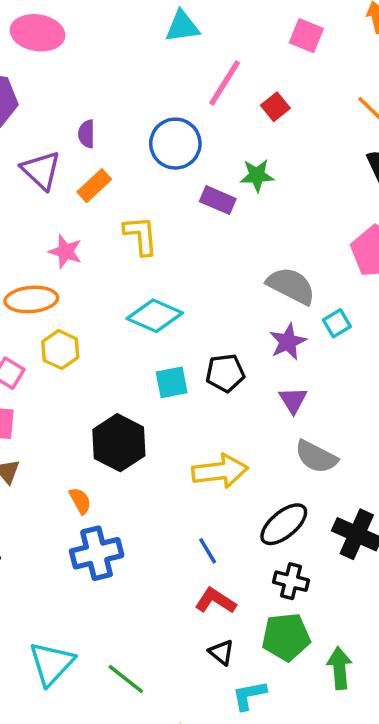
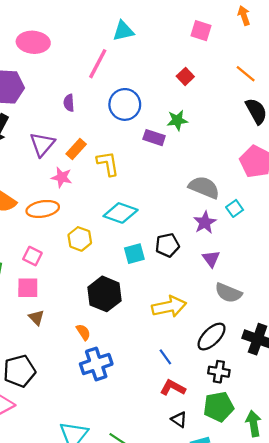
pink line: (225, 83) -> (98, 64), moved
purple triangle: (41, 170) -> (42, 144), moved, turned 32
orange rectangle: (94, 186) -> (76, 149), moved
yellow hexagon: (60, 350) -> (80, 239), moved

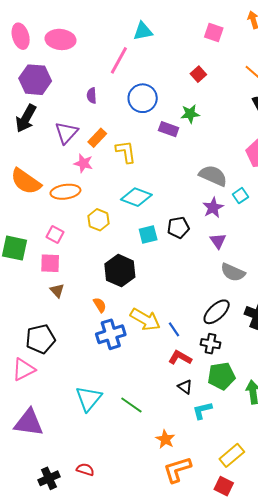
yellow arrow: (169, 307) -> (145, 319), moved, turned 40
black cross: (219, 372) -> (210, 344), moved

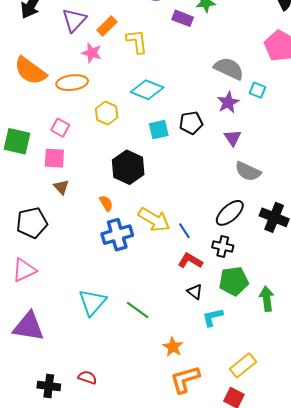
cyan square: (240, 196) -> (257, 90), turned -35
black pentagon: (41, 339) -> (32, 223), moved
black cross: (49, 478) -> (49, 386), turned 30

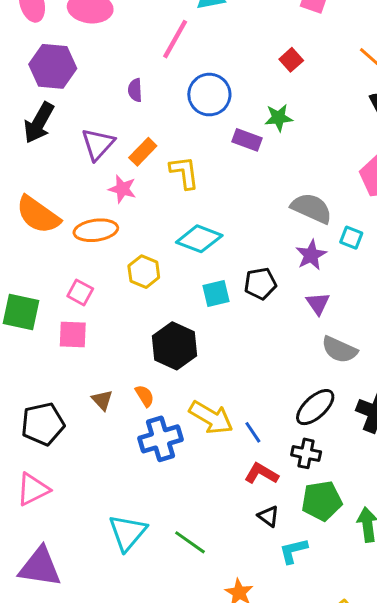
brown triangle: (61, 187) -> (102, 400), moved

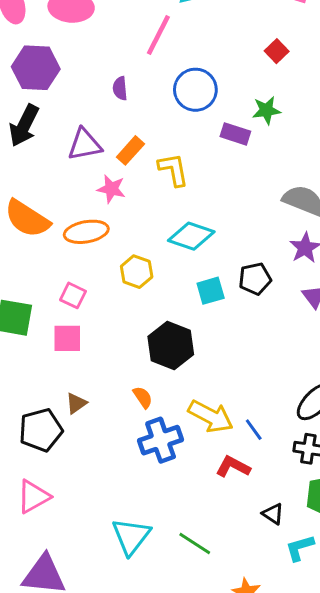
purple triangle: (98, 144) -> (85, 145), turned 39
brown triangle: (102, 400) -> (76, 403), moved, turned 40
red L-shape: (261, 474) -> (233, 467), moved

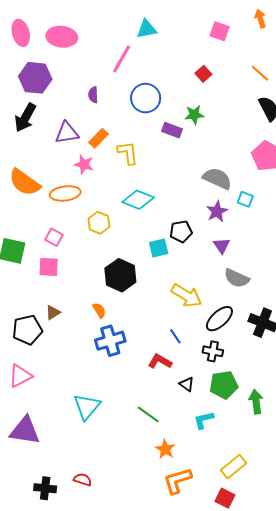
cyan square: (211, 291) -> (159, 248), moved
yellow arrow: (211, 416) -> (186, 296), moved
black triangle: (273, 514) -> (187, 384), moved
green line: (195, 544) -> (148, 414), moved

